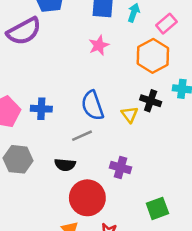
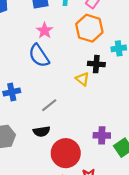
blue semicircle: (92, 105) -> (39, 56), moved
purple cross: (121, 168) -> (102, 135), moved

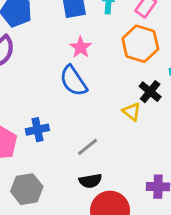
black cross: (96, 64) -> (150, 92), turned 35
black semicircle: (42, 131) -> (90, 181), moved

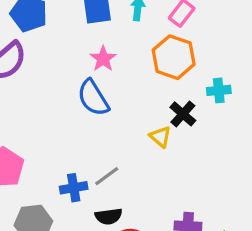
blue cross: (37, 130) -> (74, 188), moved

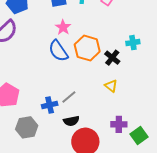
orange hexagon: (174, 57) -> (87, 48), moved
yellow triangle: (160, 137) -> (111, 86), moved

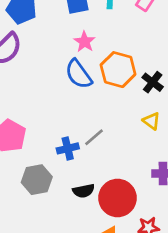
black semicircle: (71, 121) -> (84, 191), moved

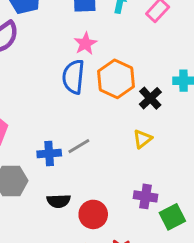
blue semicircle: (79, 74) -> (73, 77), turned 32
yellow triangle: (152, 121) -> (142, 139), turned 36
red circle: (117, 198) -> (93, 214), size x0.7

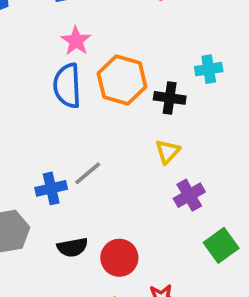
black cross: (150, 98) -> (170, 98), turned -30
purple cross: (146, 196) -> (189, 195), moved, turned -30

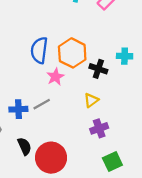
pink star: (76, 41) -> (55, 77), moved
black semicircle: (72, 247) -> (25, 146), turned -114
red circle: (119, 258) -> (51, 158), size x1.4

